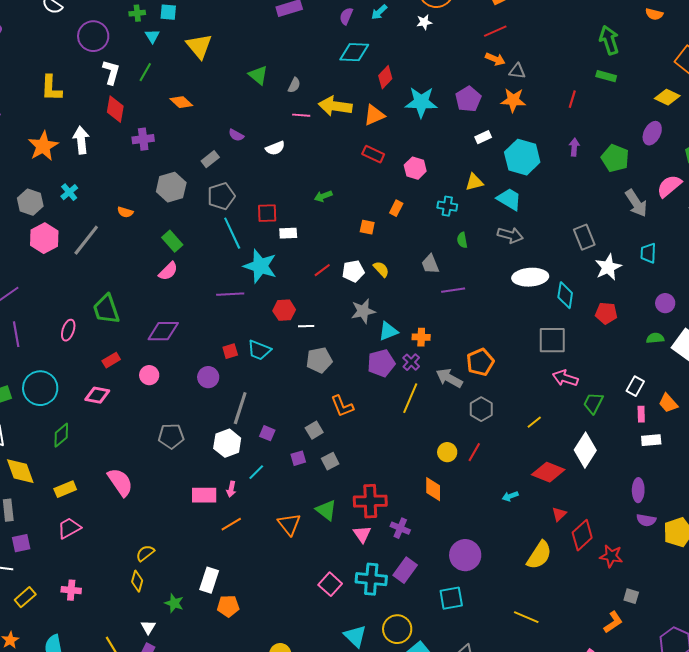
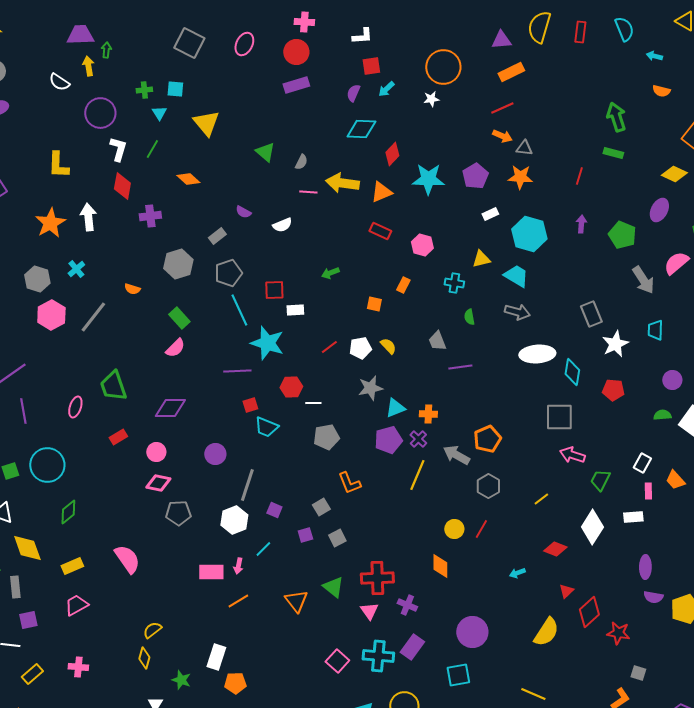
red square: (230, 351) -> (250, 405), moved
pink diamond: (97, 395) -> (158, 483), moved
white rectangle: (651, 440) -> (633, 517), moved
red diamond: (548, 472) -> (555, 549), size x0.7

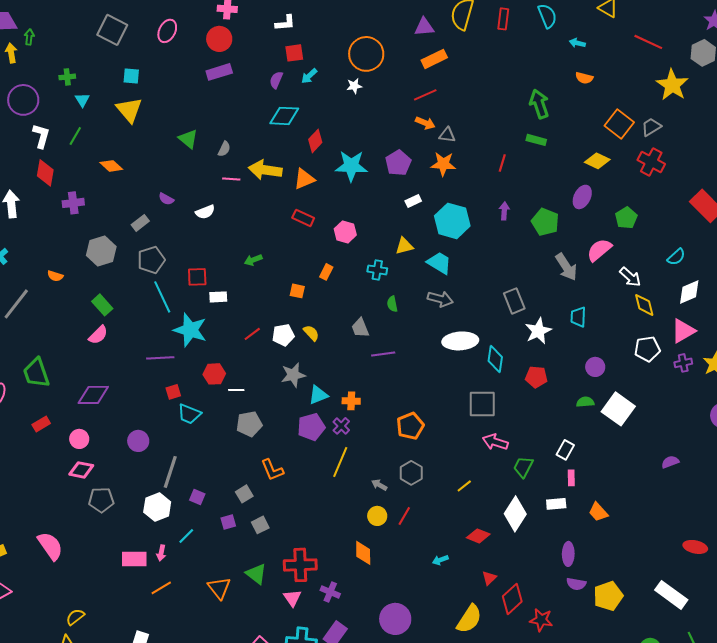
cyan square: (175, 89) -> (131, 76), moved
gray arrow: (456, 455) -> (379, 485), moved, size x0.6
orange trapezoid: (675, 480) -> (598, 512), moved

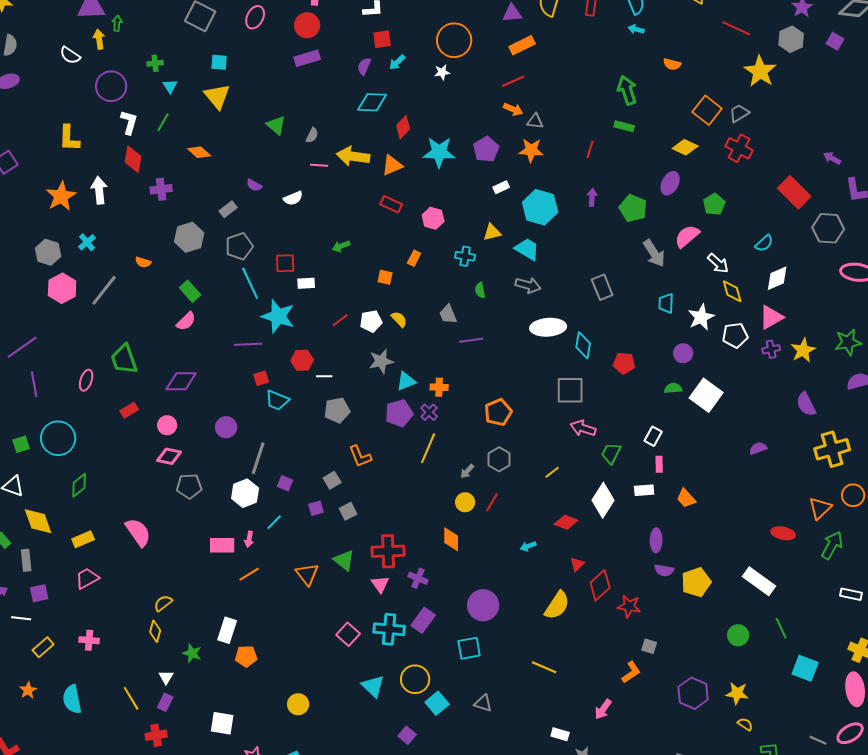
cyan arrow: (577, 43) -> (636, 29), moved
white star: (538, 331) -> (701, 317), moved
gray arrow: (379, 485) -> (467, 471), turned -77

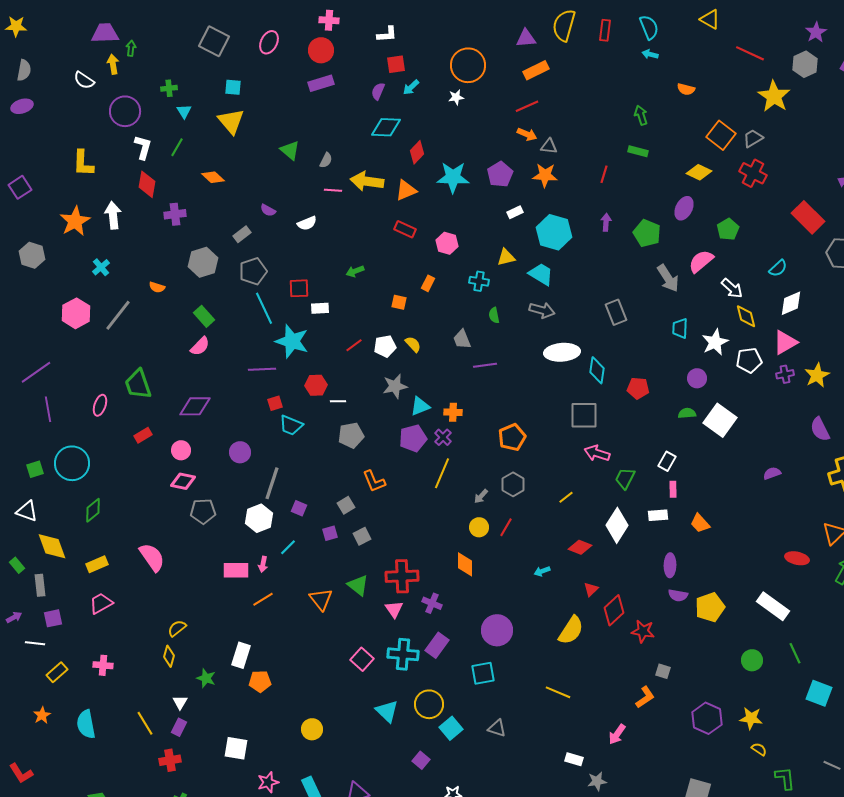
green arrow: (627, 90) -> (641, 115), size x0.7
gray hexagon: (48, 252) -> (32, 255), moved

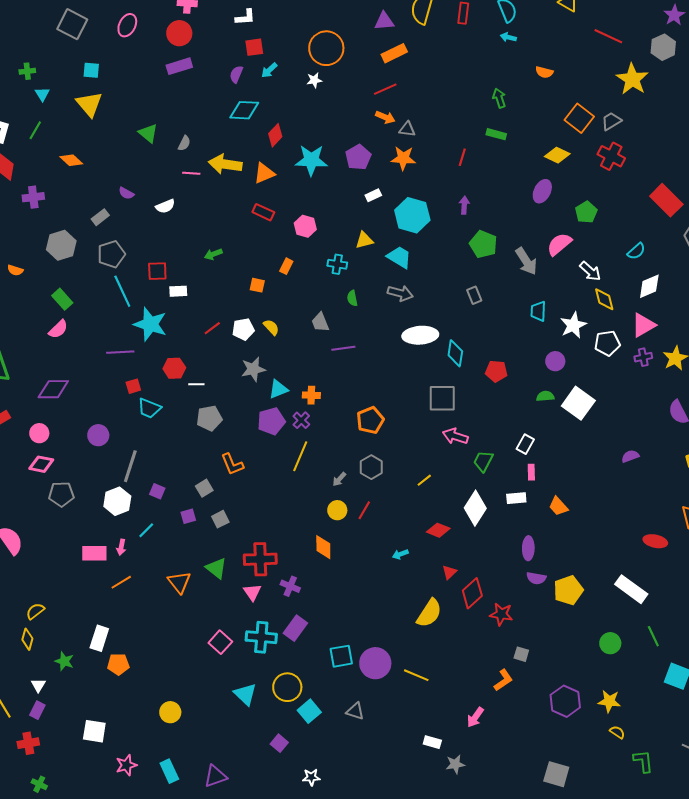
green pentagon: (647, 233) -> (483, 244), moved
gray rectangle: (616, 312) -> (474, 295), size x0.7
purple circle: (497, 630) -> (375, 663), moved

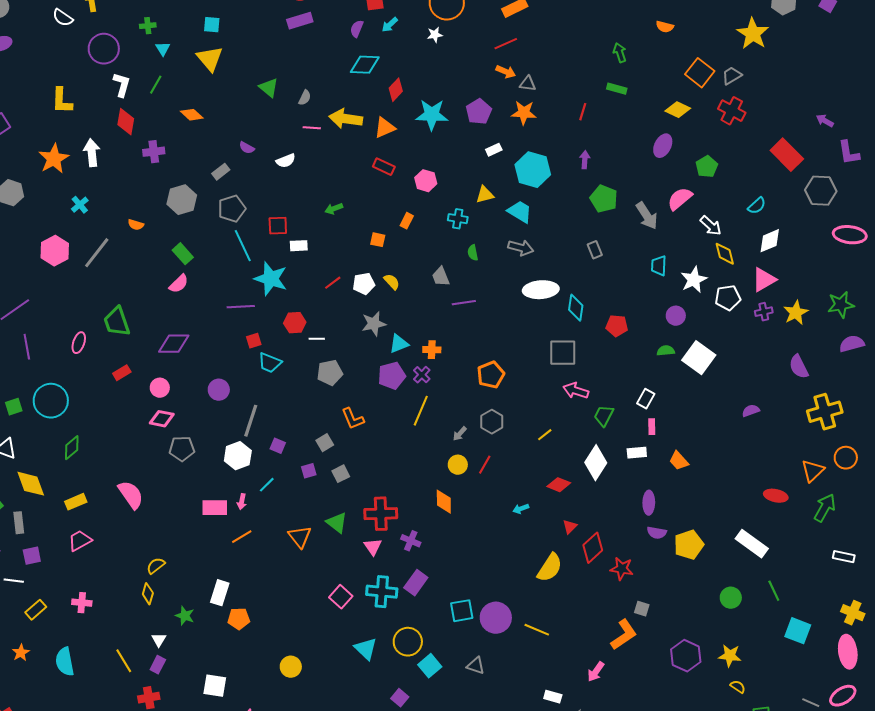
orange L-shape: (503, 680) -> (624, 635), size x1.4

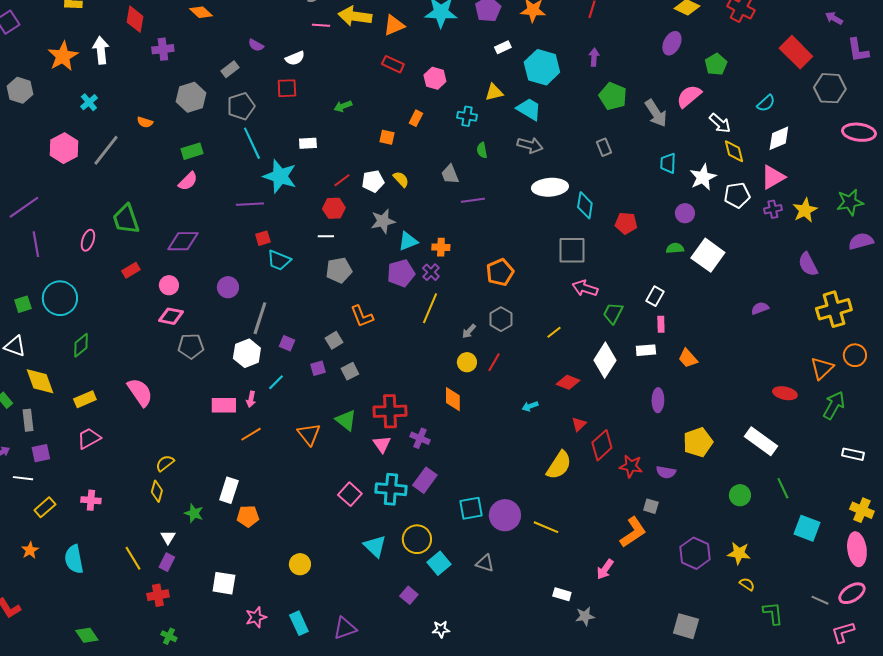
red square: (278, 226) -> (287, 88), moved
green rectangle: (183, 254) -> (192, 151), turned -65
red hexagon: (295, 323) -> (334, 208), moved
purple semicircle: (657, 533) -> (666, 472), moved

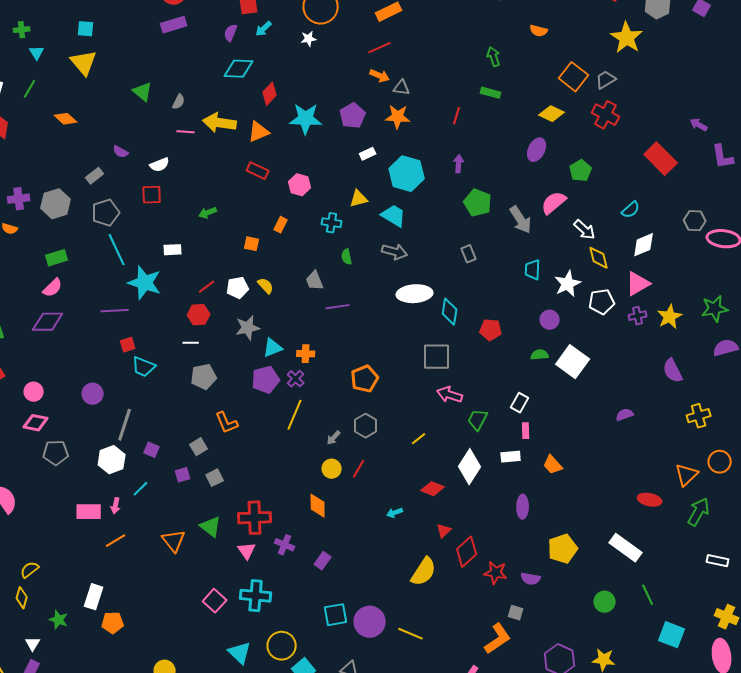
purple cross: (163, 49) -> (19, 199), moved
gray hexagon: (830, 88) -> (695, 221), moved, size x0.7
purple diamond: (183, 241) -> (48, 322), moved
yellow cross: (834, 309) -> (699, 416), size x0.7
purple rectangle: (425, 480) -> (323, 561), moved, size x0.7

